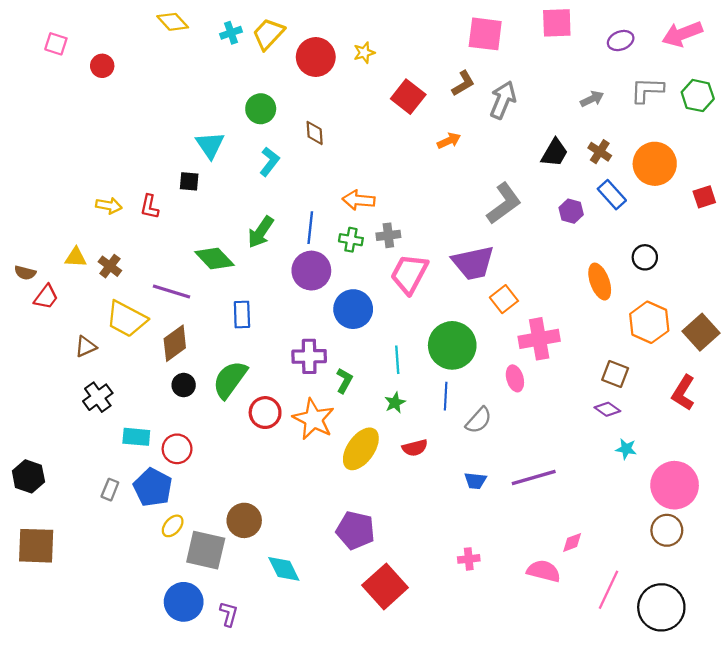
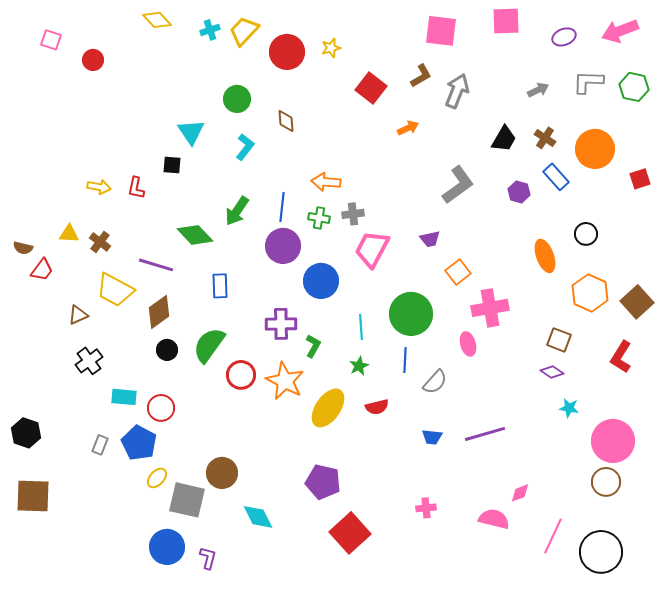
purple trapezoid: (473, 263) -> (430, 239), size x0.5

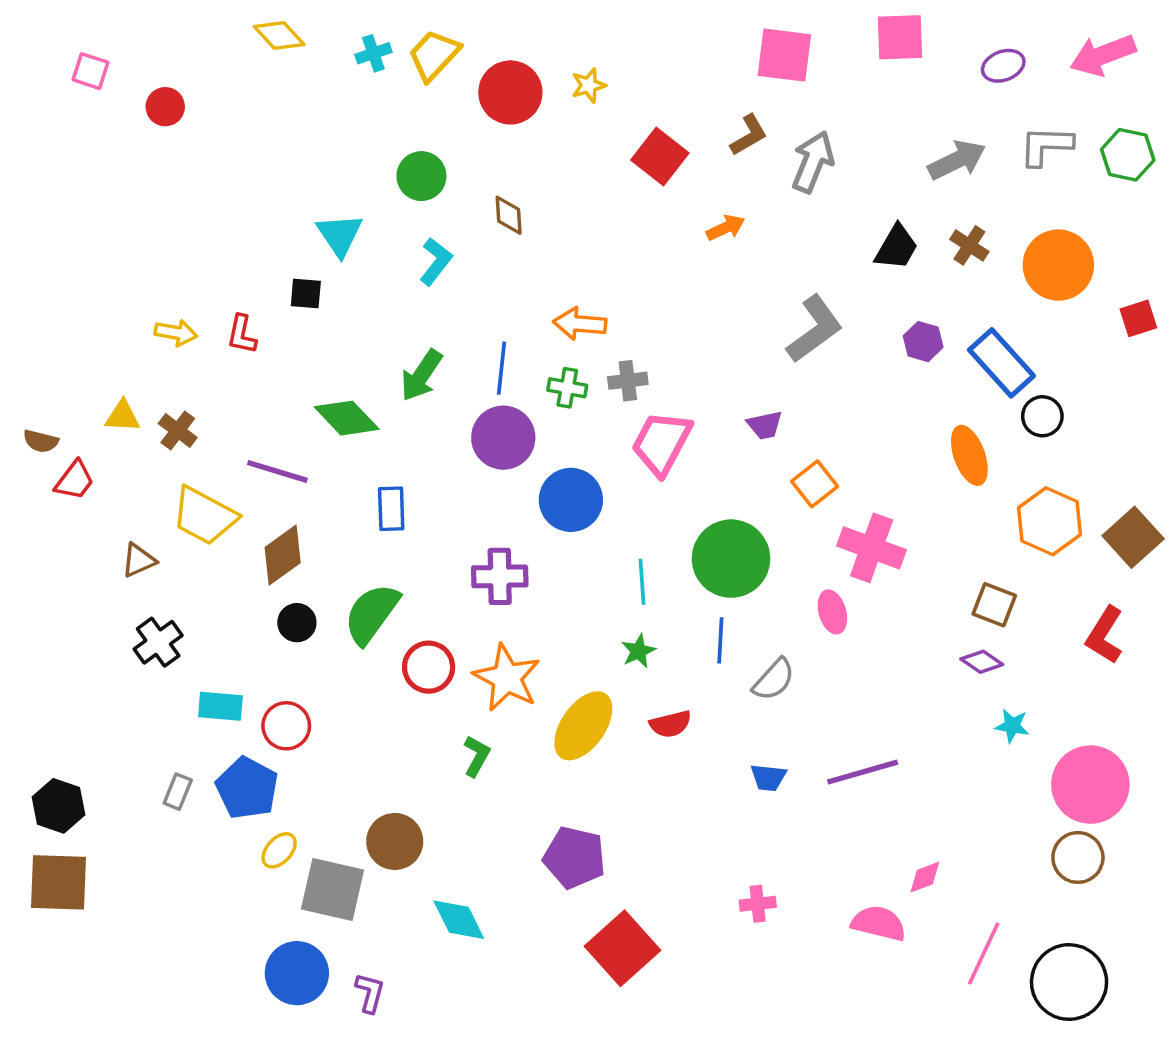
gray arrow: (538, 90) -> (957, 160), size x1.5
blue rectangle: (556, 177) -> (1001, 363), moved, size x1.4
pink cross: (490, 308) -> (872, 548), turned 30
green L-shape: (313, 346) -> (477, 756), moved
black hexagon: (26, 433) -> (58, 806), moved

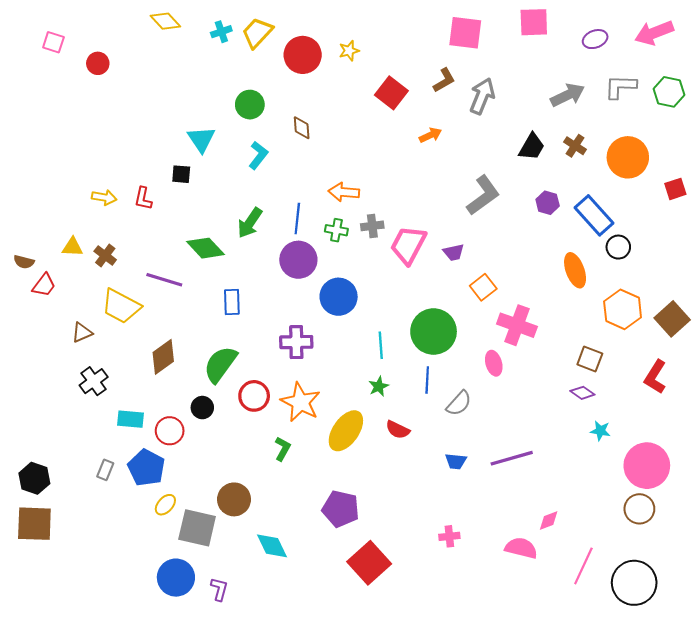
pink trapezoid: (662, 443) -> (408, 245), moved
brown diamond: (283, 555) -> (163, 357), moved
black circle: (297, 623) -> (202, 408), moved
red semicircle: (671, 724) -> (398, 430), turned 40

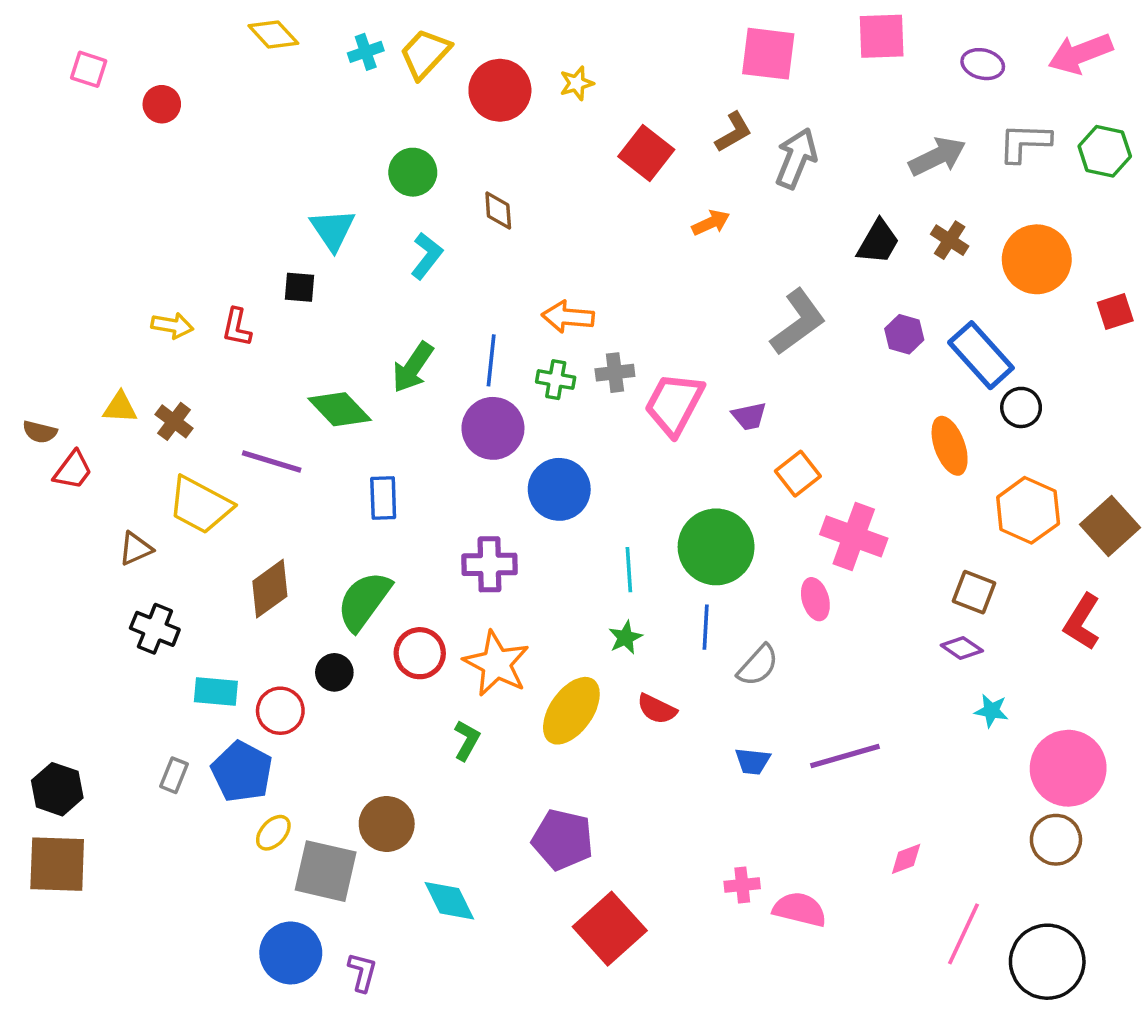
purple ellipse: (595, 39) -> (983, 64), turned 35
black cross: (94, 381) -> (155, 629), turned -32
pink semicircle: (521, 548) -> (800, 909), moved

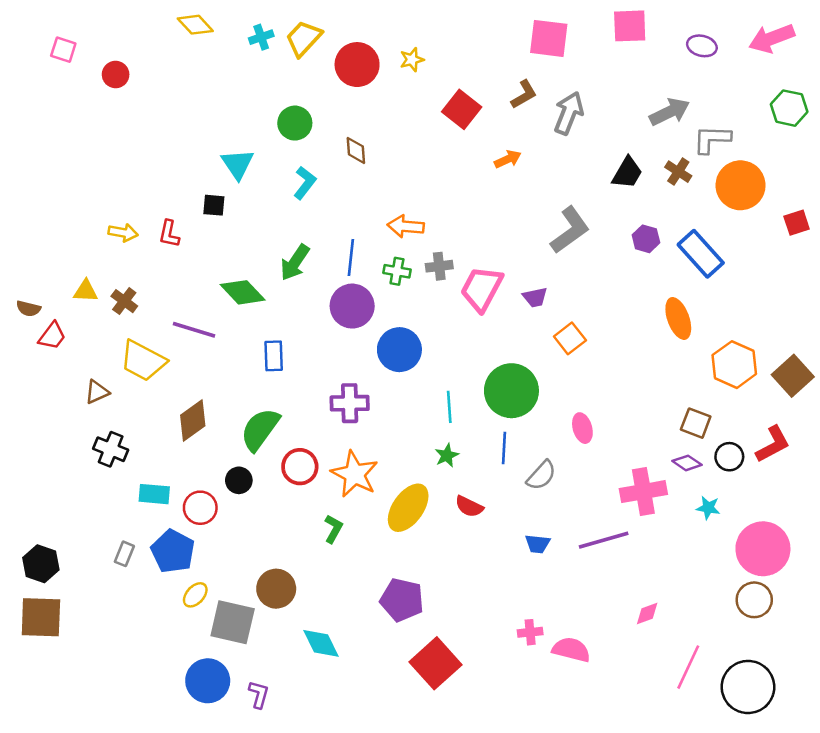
gray L-shape: (1025, 143) -> (712, 139), moved
black circle: (1021, 407) -> (729, 457), moved
pink cross: (854, 536) -> (643, 492), moved, turned -30
red L-shape: (1082, 622) -> (773, 444), turned -150

